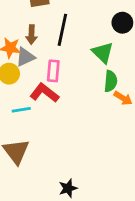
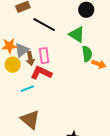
black line: (62, 30) -> (44, 25), turned -60
brown arrow: (32, 35) -> (30, 58), moved

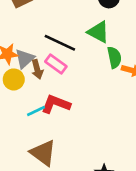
black line: (44, 25) -> (60, 43), moved
pink rectangle: (44, 56) -> (56, 64), turned -42
red L-shape: (41, 73) -> (56, 104), moved

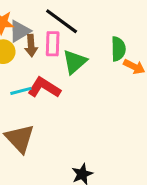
green triangle: (98, 32) -> (75, 62), moved, turned 40
pink rectangle: (56, 64) -> (53, 44), turned 45

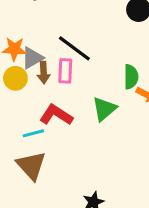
green triangle: (75, 62) -> (104, 109), moved
cyan line: (21, 91) -> (33, 133), moved

